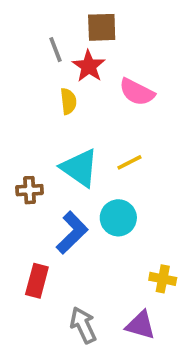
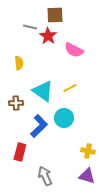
gray line: (55, 50) -> (30, 27), turned -56
yellow semicircle: (68, 101) -> (19, 63), moved
purple triangle: (140, 325) -> (87, 176), moved

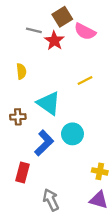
brown square: (55, 15) -> (62, 17), turned -30
pink semicircle: (74, 50) -> (85, 32), moved
yellow line: (70, 88) -> (85, 80), moved

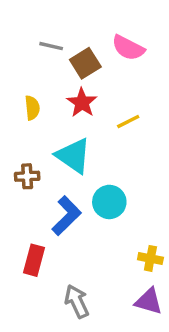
brown square: (62, 17) -> (85, 63), moved
red star: (54, 41) -> (82, 103), moved

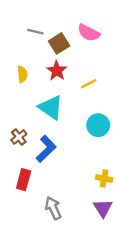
brown cross: (27, 176) -> (19, 137), moved, turned -35
cyan circle: (109, 202) -> (98, 125), moved
purple triangle: (149, 301) -> (103, 208), turned 42

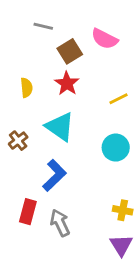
gray line: (35, 32) -> (43, 26), moved
yellow line: (89, 84) -> (118, 99), moved
brown cross: (19, 137) -> (18, 141), moved
gray arrow: (53, 208) -> (60, 223), moved

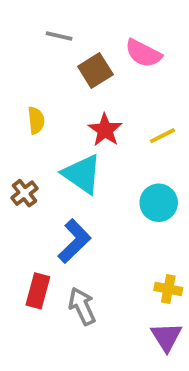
red star: (67, 83) -> (105, 130), moved

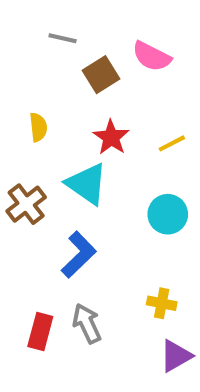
brown cross: (25, 193) -> (26, 204), size x1.4
yellow cross: (168, 289) -> (162, 303), moved
red rectangle: (38, 291) -> (40, 332), moved
purple triangle: (166, 337) -> (176, 356), turned 32

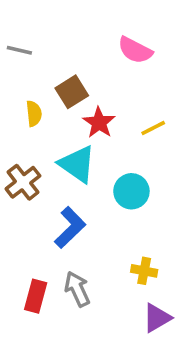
gray line: (63, 38) -> (19, 50), moved
brown square: (101, 75) -> (72, 92), moved
cyan circle: (168, 214) -> (131, 191), moved

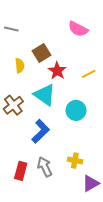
yellow cross: (144, 271) -> (75, 160), moved

